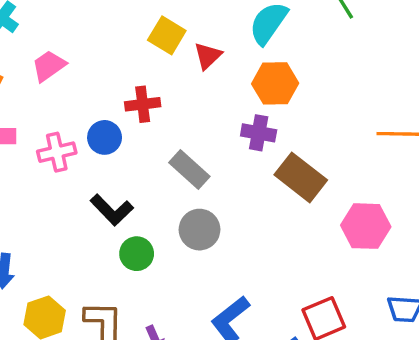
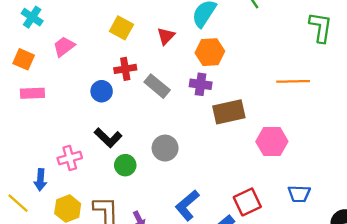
yellow square: (167, 35) -> (121, 28), moved
pink cross: (57, 152) -> (70, 158), moved
gray rectangle: (189, 169) -> (157, 86), moved
brown rectangle: (301, 177) -> (229, 112), turned -48

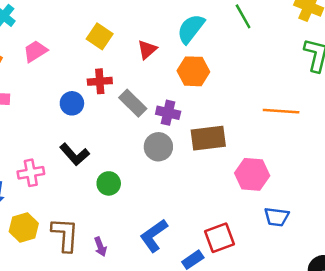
purple cross: (201, 84) -> (168, 113), moved
gray circle: (165, 148) -> (158, 147), moved
green circle: (125, 165) -> (109, 183), moved
blue trapezoid: (299, 194) -> (277, 217), moved

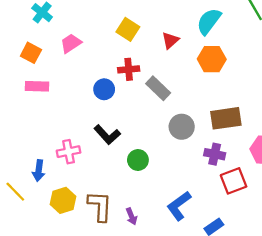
purple cross: (168, 113) -> (215, 154), moved
red square: (220, 238) -> (234, 181), moved

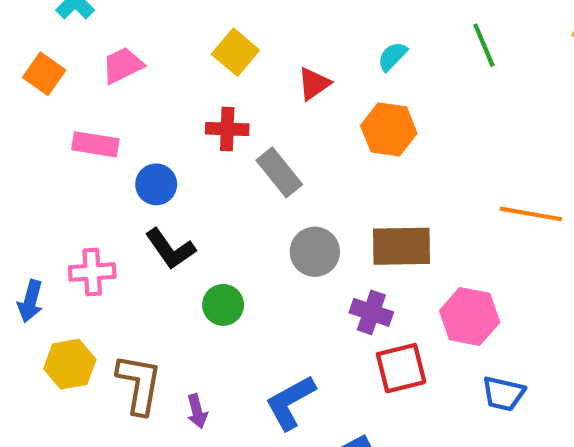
cyan semicircle: (209, 21) -> (392, 56), size x0.6
pink rectangle: (37, 86) -> (95, 144), moved
blue circle: (104, 89) -> (156, 184), moved

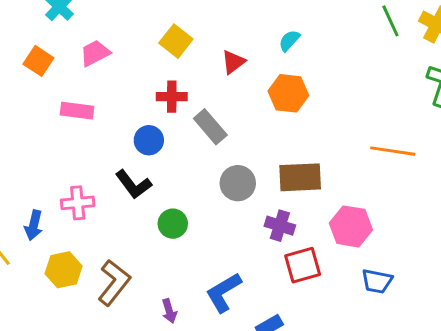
green line: (484, 45) -> (390, 21), moved
blue circle: (156, 184) -> (149, 140), moved
brown L-shape: (139, 384) -> (114, 283), turned 30
purple arrow: (197, 411) -> (169, 311), moved

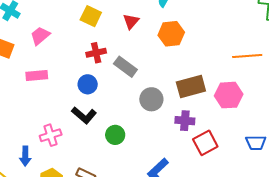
pink hexagon: (351, 226) -> (229, 95), moved

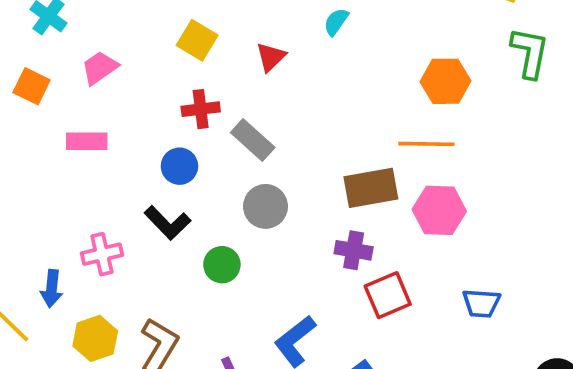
orange hexagon: (171, 34) -> (445, 81), moved
orange line: (247, 56) -> (426, 144), moved
gray circle: (151, 99) -> (266, 206), moved

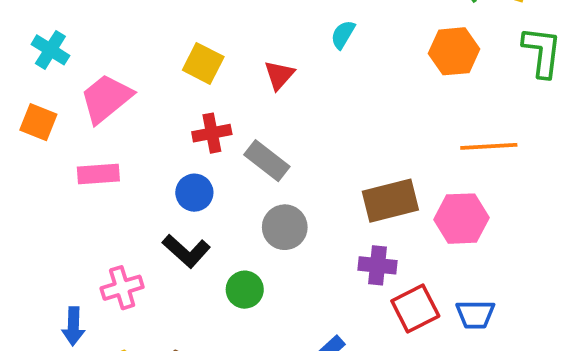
pink trapezoid: (100, 68) -> (106, 98), size x1.4
orange hexagon: (445, 81) -> (454, 51), moved
orange line: (426, 144) -> (489, 146), moved
blue trapezoid: (481, 303) -> (475, 314), moved

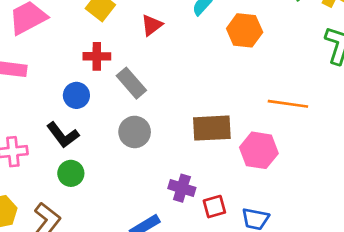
orange hexagon: (454, 51) -> (245, 30), moved
purple cross: (377, 265) -> (182, 188), moved
green circle: (245, 290) -> (71, 173), moved
red square: (415, 308) -> (214, 207), size x0.7

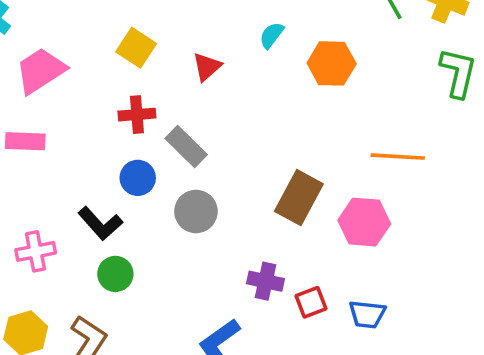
blue circle: (76, 95) -> (138, 178), moved
brown rectangle: (212, 128) -> (299, 198), turned -54

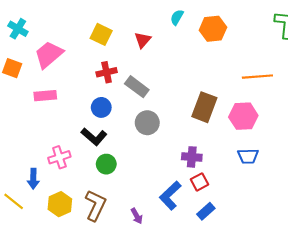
blue circle: (138, 178) -> (101, 107), moved
red square: (311, 302) -> (200, 182), moved
blue trapezoid: (367, 314) -> (248, 156), moved

